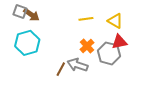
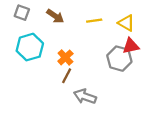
brown arrow: (31, 15) -> (55, 16), moved
orange cross: (87, 46) -> (65, 57), moved
gray arrow: (78, 65) -> (85, 96), moved

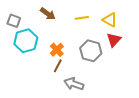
gray square: (22, 13) -> (14, 21), moved
red triangle: (131, 46) -> (114, 40), turned -35
gray hexagon: (119, 59) -> (91, 51), moved

